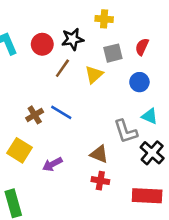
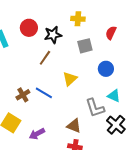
red circle: (42, 44) -> (29, 28), moved
red semicircle: (142, 47) -> (111, 33), moved
yellow triangle: (94, 75) -> (70, 79), moved

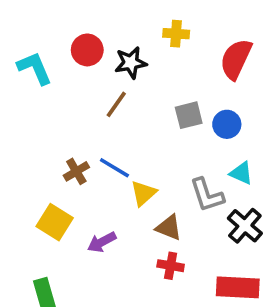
red semicircle: (111, 33) -> (236, 59), size x1.6
gray square: (85, 46) -> (189, 115), moved
yellow triangle: (70, 79) -> (143, 193), moved

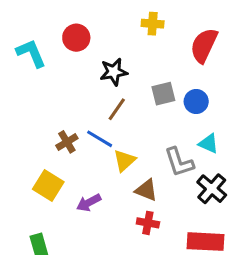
black star: (131, 63) -> (114, 72), moved
brown line: (116, 104) -> (117, 109), moved

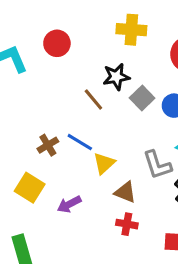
yellow cross: (153, 24) -> (131, 30), size x1.4
black star: (114, 72) -> (116, 77), moved
gray square: (163, 94) -> (142, 98), turned -30
brown line: (117, 109) -> (93, 100), moved, turned -75

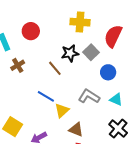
gray square: (142, 98) -> (91, 52), moved
brown cross: (48, 145) -> (18, 65), moved
gray L-shape: (157, 165) -> (89, 96), moved, turned 140

